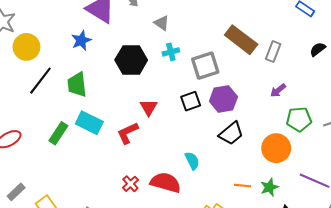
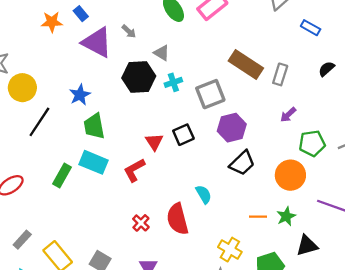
blue star: (81, 40) -> (80, 95), moved
black hexagon: (131, 60) -> (139, 77), moved
green trapezoid: (77, 85) -> (94, 126), moved
black square: (191, 101) -> (183, 135), moved
red semicircle: (166, 182) -> (177, 219), turned -116

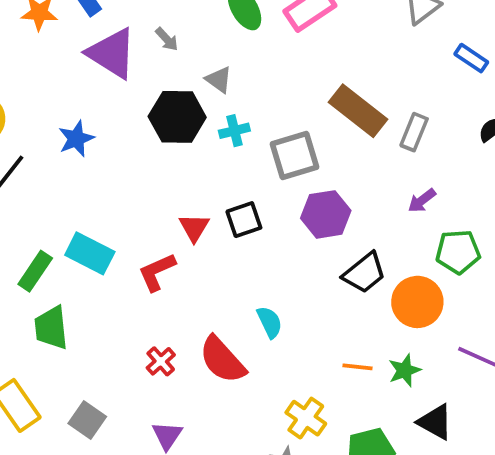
green trapezoid: (94, 126) -> (51, 328), moved
black trapezoid: (242, 163) -> (364, 273), moved
red semicircle: (177, 219) -> (222, 360), turned -32
black triangle: (307, 246) -> (435, 422), turned 40

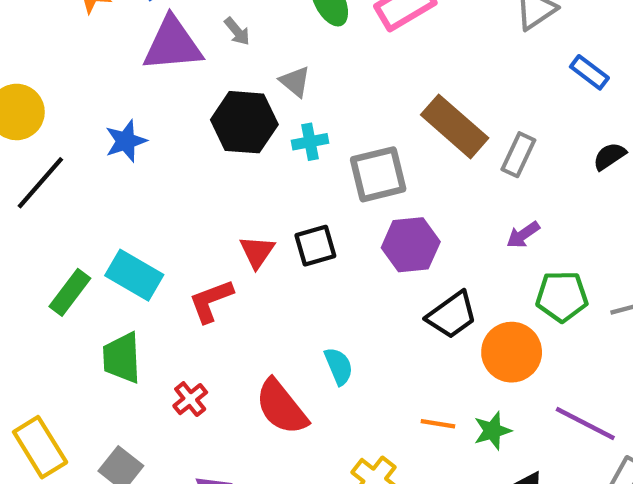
purple triangle: (112, 53) -> (173, 44), turned -40
green trapezoid: (51, 328) -> (122, 358), moved
red cross: (161, 361) -> (190, 399), moved

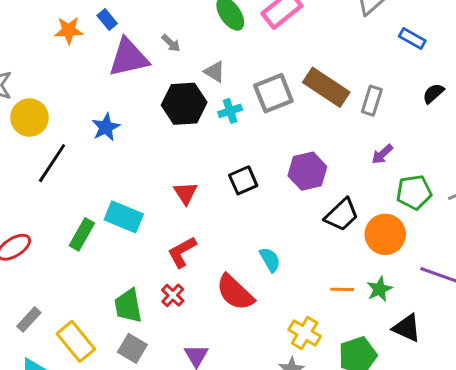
gray square: (378, 174) -> (273, 93), moved
red triangle: (257, 252) -> (186, 193), moved
red L-shape: (211, 301) -> (182, 252), moved
green trapezoid: (122, 358) -> (128, 306), moved

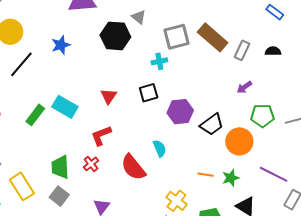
black semicircle: (433, 93) -> (273, 51), moved, turned 35
cyan cross: (230, 111) -> (159, 61), moved
purple hexagon: (307, 171) -> (180, 112), moved

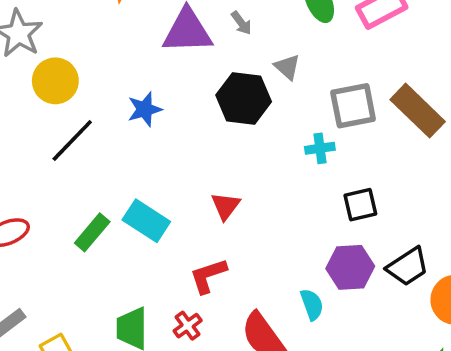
black square: (149, 93) -> (360, 205), moved
purple hexagon: (180, 112) -> (350, 267), moved

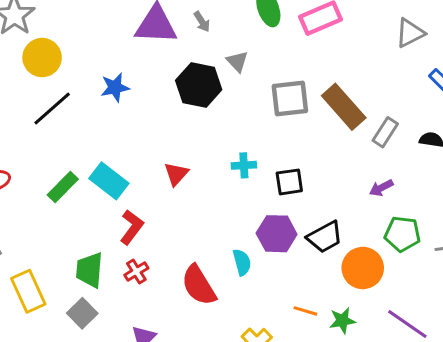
cyan cross: (320, 148) -> (244, 165), moved
red L-shape: (208, 276) -> (132, 227), moved, turned 140

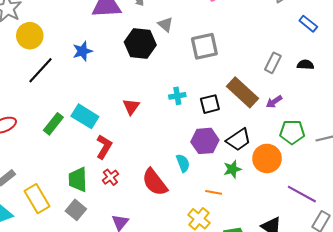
brown rectangle: (344, 107) -> (242, 92), moved
orange line: (305, 311) -> (214, 192), moved
green star: (342, 321) -> (232, 169), moved

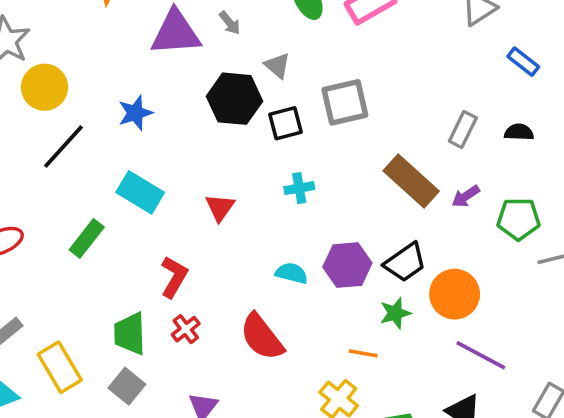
black square: (210, 104) -> (286, 123), moved
cyan rectangle: (85, 116) -> (140, 192), moved
green pentagon: (292, 132) -> (518, 219), moved
cyan semicircle: (183, 163) -> (292, 273), moved, turned -54
purple line: (302, 194) -> (481, 355), moved

